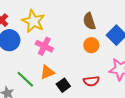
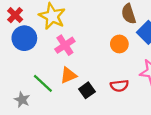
brown semicircle: (89, 21) -> (129, 14), moved
pink cross: (44, 46) -> (65, 45), turned 30

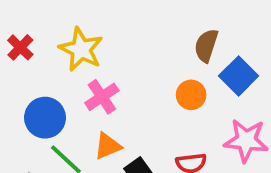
brown semicircle: (129, 14) -> (206, 46), turned 36
blue circle: (24, 38) -> (45, 118), moved

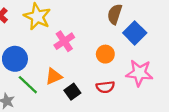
orange circle: (191, 95) -> (105, 54), moved
pink cross: (102, 97) -> (64, 41), moved

